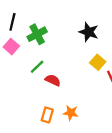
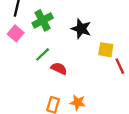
black star: (89, 32) -> (81, 29), moved
yellow square: (98, 62) -> (106, 50), turned -32

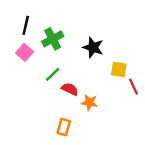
orange star: (78, 102) -> (89, 103), moved

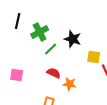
pink square: (25, 52) -> (17, 75), moved, turned -32
green line: (53, 74) -> (51, 49), moved

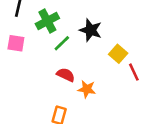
yellow square: (94, 57) -> (118, 54), turned 32
pink square: (17, 75) -> (16, 43), moved

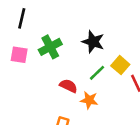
green cross: (47, 21) -> (50, 47), moved
green line: (62, 43) -> (97, 73), moved

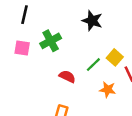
black star: (93, 42) -> (92, 21), moved
orange star: (89, 100) -> (108, 90), moved

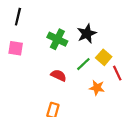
black star: (92, 21) -> (87, 34), moved, turned 30
green cross: (51, 41) -> (57, 39), moved, turned -36

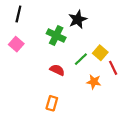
black star: (87, 34) -> (78, 19), moved
pink square: (16, 48) -> (16, 44), turned 32

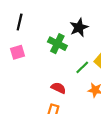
pink square: (16, 44) -> (17, 52), turned 32
red semicircle: (57, 70) -> (58, 88), moved

